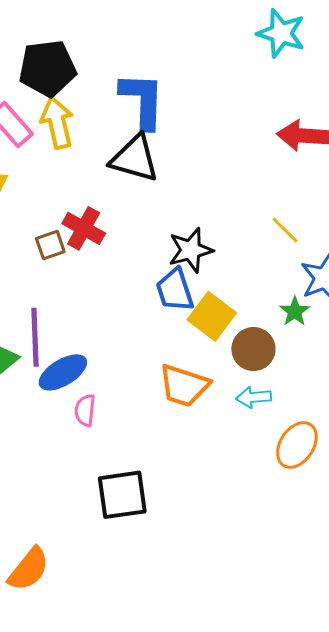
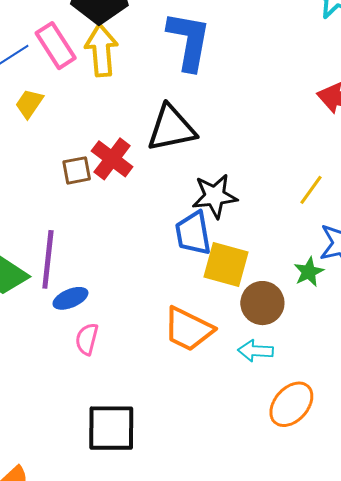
black triangle: (135, 159) -> (171, 128), moved, turned -36
yellow line: (285, 230) -> (311, 190), turned 72
yellow square: (212, 316) -> (226, 265), turned -30
blue ellipse: (63, 372) -> (70, 298), size x0.7

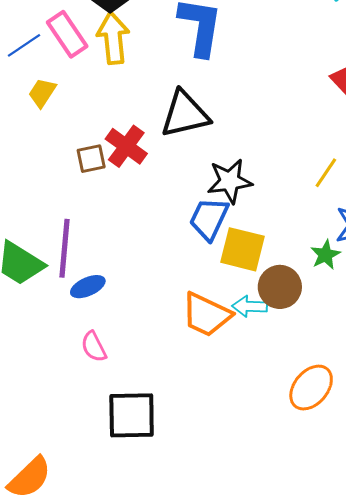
blue trapezoid: (193, 233) -> (209, 219), turned 36
pink semicircle: (87, 339) -> (94, 347), moved, turned -40
cyan arrow: (255, 351) -> (250, 306), moved

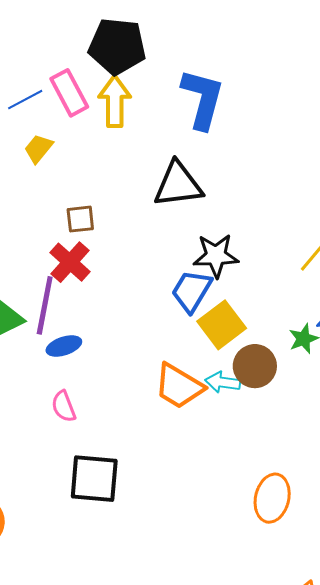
red cross: (126, 146) -> (70, 262), moved
yellow square: (242, 249) -> (222, 325), turned 33
orange ellipse: (311, 388) -> (272, 498), moved, turned -33

